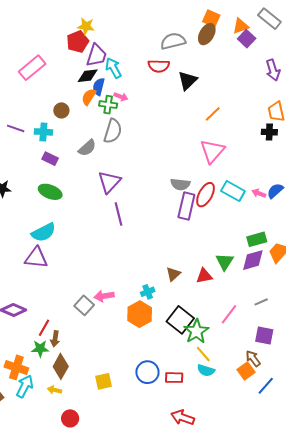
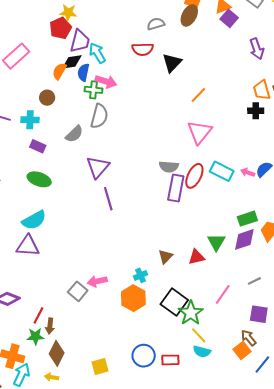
gray semicircle: (173, 41) -> (156, 24), size x0.7
orange semicircle: (89, 97) -> (59, 71), moved
pink arrow: (121, 97) -> (106, 81), size x1.5

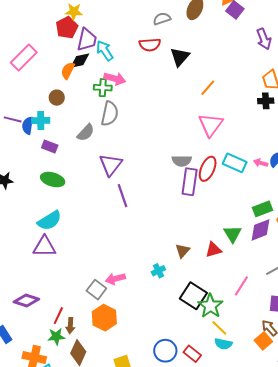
blue semicircle: (83, 72) -> (28, 125), moved
orange hexagon: (133, 298) -> (104, 318), moved
red rectangle: (170, 360) -> (192, 354), turned 42

